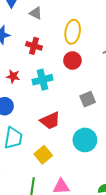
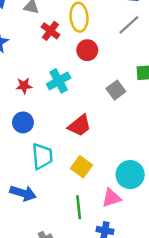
red cross: (34, 46) -> (50, 31), moved, turned 35
cyan circle: (85, 140) -> (130, 175), moved

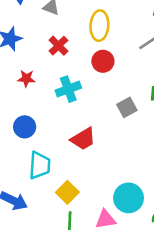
red cross: (50, 31) -> (58, 46), moved
red star: (24, 86) -> (26, 78), moved
yellow square: (81, 167) -> (67, 192), moved

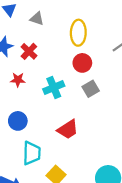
red cross: (58, 46) -> (29, 51), moved
gray square: (127, 107) -> (91, 89), moved

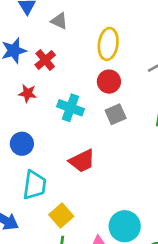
cyan cross: (54, 88) -> (71, 108), turned 36

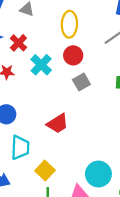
cyan cross: (71, 108) -> (41, 65), moved, turned 30

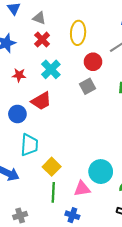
red cross: (18, 43) -> (42, 40), moved
red circle: (73, 55) -> (93, 62), moved
red trapezoid: (58, 123) -> (41, 101), moved

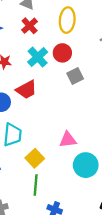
red circle: (93, 62) -> (62, 53), moved
pink triangle: (82, 189) -> (68, 140), moved

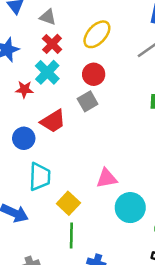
yellow ellipse: (67, 20) -> (97, 34), turned 40
cyan cross: (38, 57) -> (47, 72), moved
gray square: (75, 76) -> (88, 101), moved

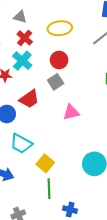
yellow ellipse: (97, 34) -> (60, 28), turned 45
cyan trapezoid: (40, 177) -> (21, 144), turned 120
pink triangle: (107, 178) -> (71, 112), moved

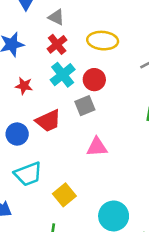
cyan cross: (22, 61) -> (63, 75), moved
cyan trapezoid: (21, 144) -> (28, 174), turned -60
yellow square: (45, 163) -> (64, 195), moved

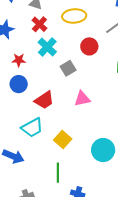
red circle: (94, 80) -> (89, 46), moved
red trapezoid: (48, 121) -> (44, 100), moved
blue circle: (17, 134) -> (19, 84), moved

